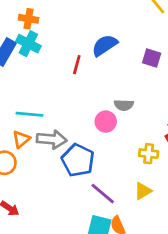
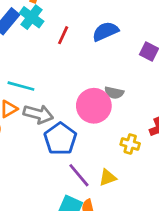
red line: (77, 65) -> (63, 35), moved
pink circle: (106, 122) -> (94, 106), size x1.6
yellow triangle: (143, 191) -> (108, 178), moved

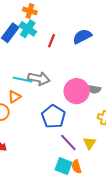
gray semicircle: (114, 93) -> (94, 89), moved
gray arrow: (38, 114) -> (39, 79), moved
yellow triangle: (108, 178) -> (89, 143), turned -32

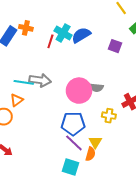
orange cross: (30, 11) -> (26, 28), moved
cyan cross: (28, 29) -> (63, 33), moved
blue pentagon: (53, 117) -> (73, 124), moved, turned -30
orange semicircle: (77, 167) -> (91, 154), moved, turned -144

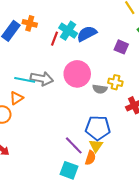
pink circle: (79, 91) -> (77, 74), moved
yellow cross: (109, 116) -> (115, 82), moved
blue pentagon: (73, 124) -> (98, 128), moved

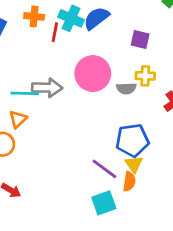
orange cross: (30, 23) -> (34, 16), moved
purple square: (121, 47) -> (140, 39), moved
cyan square: (69, 170) -> (104, 203), turned -30

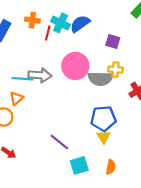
gray semicircle: (126, 88) -> (100, 79), size x1.6
purple line: (104, 169) -> (59, 142), moved
orange semicircle: (129, 181) -> (111, 167), moved

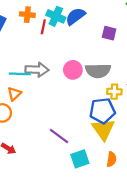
pink circle: (75, 66) -> (73, 70), moved, size x0.7
yellow cross: (115, 70) -> (114, 92), moved
yellow triangle: (104, 137) -> (103, 129), size x1.6

